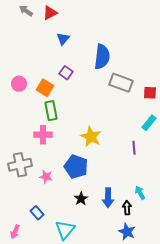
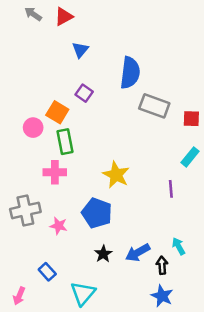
pink circle: (19, 84) -> (33, 128), moved
blue arrow: (108, 198) -> (138, 253), turned 60

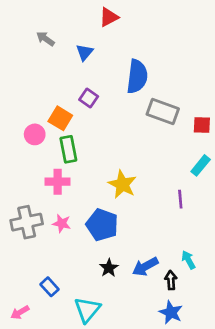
gray arrow: (33, 14) -> (45, 39), moved
red triangle: (64, 17) -> (109, 17), moved
pink star: (59, 226) -> (62, 223), moved
pink arrow: (19, 296) -> (20, 312), turned 36

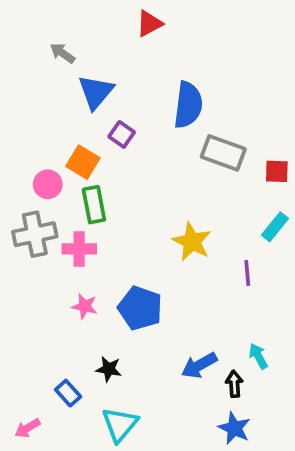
blue triangle: (85, 52) -> (96, 92), moved, size x1.5
yellow star: (122, 184) -> (192, 242), moved
gray cross: (27, 222) -> (35, 234), moved
black star: (109, 268) -> (109, 369), moved, turned -30

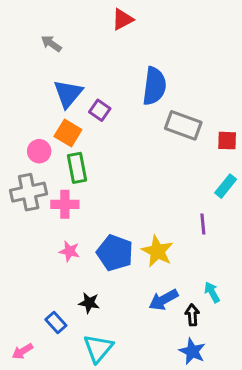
blue triangle: (96, 92) -> (68, 94), moved
yellow star: (192, 242) -> (157, 251), moved

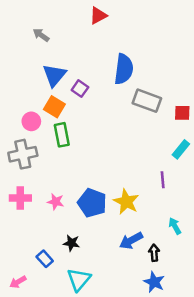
pink cross: (65, 204) -> (20, 198), moved
cyan arrow: (212, 292) -> (175, 226), moved

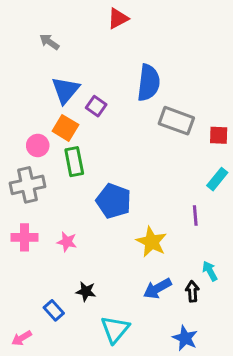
blue pentagon: (92, 203) -> (114, 201), moved
black arrow: (154, 253) -> (192, 291), moved
cyan triangle: (79, 280) -> (115, 329), moved

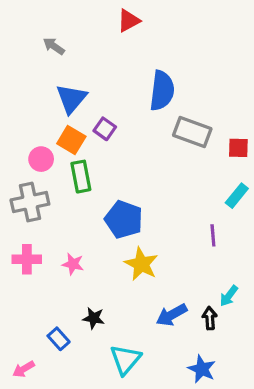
purple square: (96, 106) -> (105, 129), moved
yellow star: (152, 242) -> (141, 264), moved
cyan arrow: (210, 271) -> (229, 296), turned -114

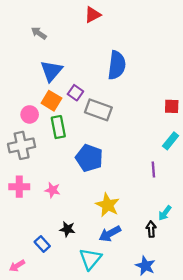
gray rectangle: (192, 132) -> (98, 110), moved
yellow star: (141, 264) -> (108, 205), moved
blue arrow: (172, 315) -> (110, 234), moved

